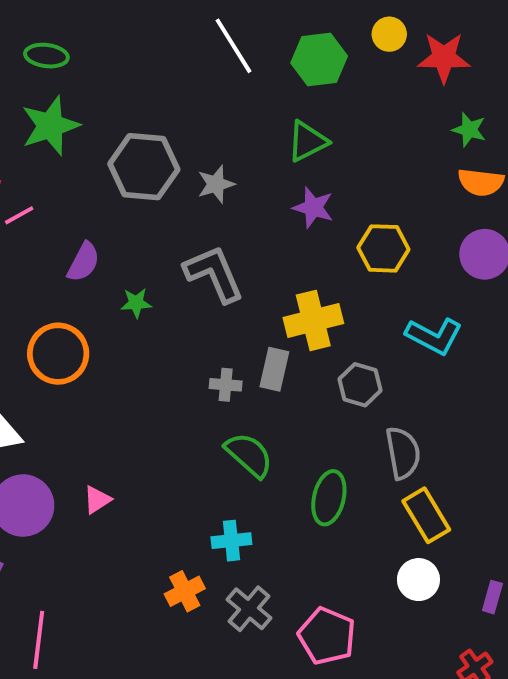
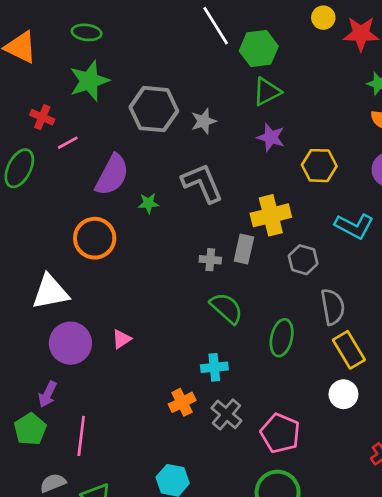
green hexagon: (319, 59) -> (259, 49), moved
purple semicircle: (83, 262) -> (112, 175), size x1.5

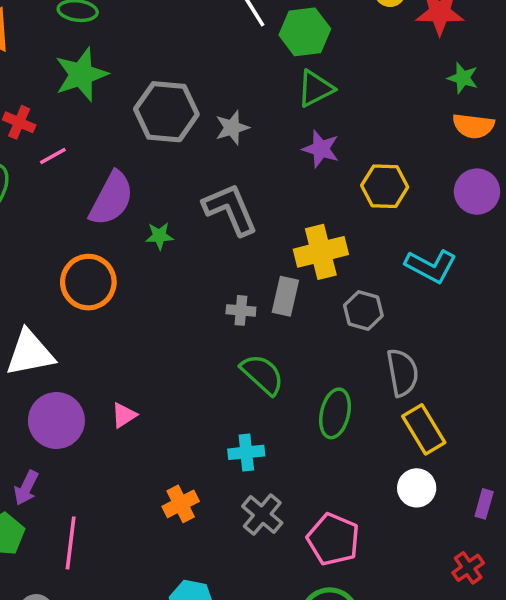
orange cross: (182, 402) -> (181, 504), moved

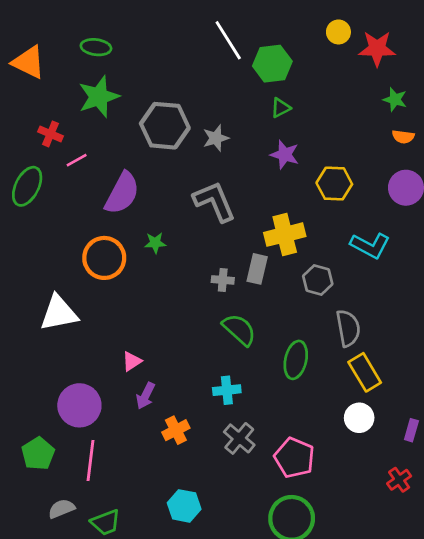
green triangle: (315, 89) -> (281, 108), size x0.7
orange semicircle: (473, 126) -> (403, 137), size x0.7
green star: (159, 236) -> (155, 243), moved
purple circle: (56, 420) -> (79, 405), moved
purple arrow: (26, 488) -> (146, 396), moved

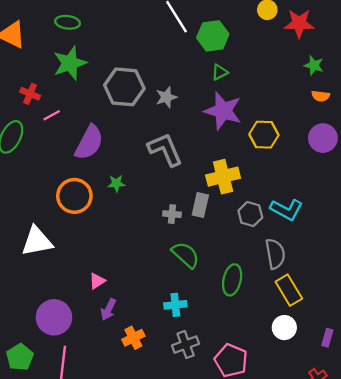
purple star: (285, 155) -> (223, 111), size x1.6
cyan L-shape: (370, 246) -> (287, 210), moved
gray cross: (239, 438) -> (186, 345), turned 30

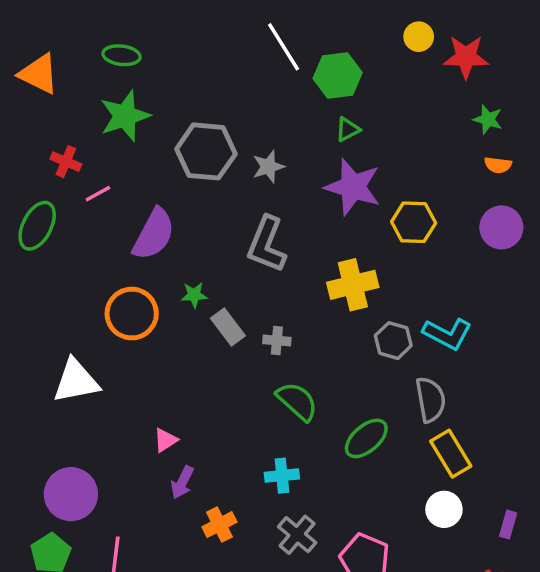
gray L-shape: (165, 149) -> (267, 244), turned -135
gray rectangle: (200, 205) -> (228, 327), moved, turned -50
green ellipse: (232, 280) -> (366, 438), turned 36
purple circle: (54, 317) -> (71, 494), moved
gray cross: (186, 345) -> (297, 535), turned -30

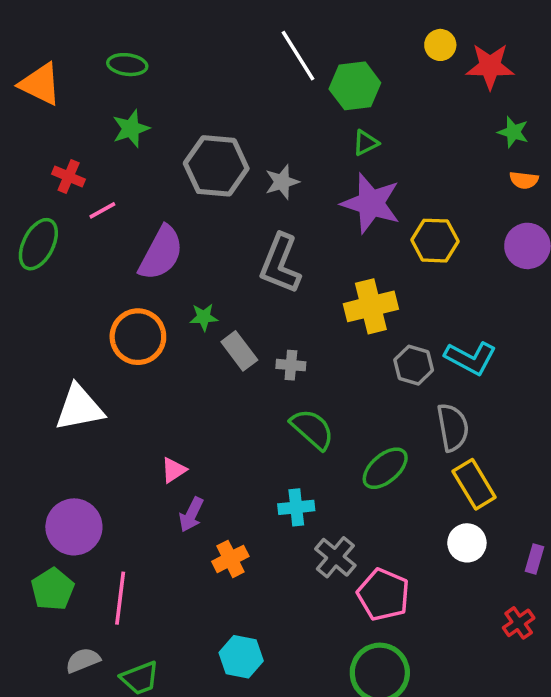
green star: (125, 116) -> (131, 129), size x0.7
gray cross: (297, 535) -> (335, 557), moved

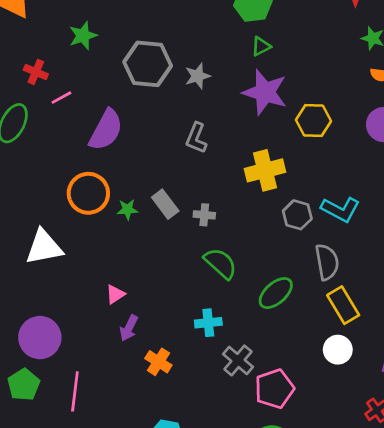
gray L-shape: (280, 264) -> (196, 138), size x0.7
green star: (204, 317) -> (127, 209), moved
orange cross: (230, 559) -> (158, 362), turned -30
pink pentagon: (383, 595) -> (274, 389), turned 30

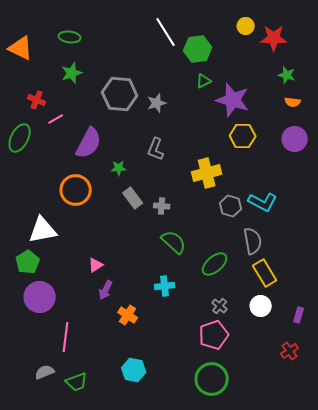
purple star: (265, 92) -> (233, 100), moved
green star: (127, 209) -> (119, 168), moved
gray cross: (238, 360) -> (220, 306), moved, size x0.7
green pentagon: (24, 385) -> (28, 262), moved

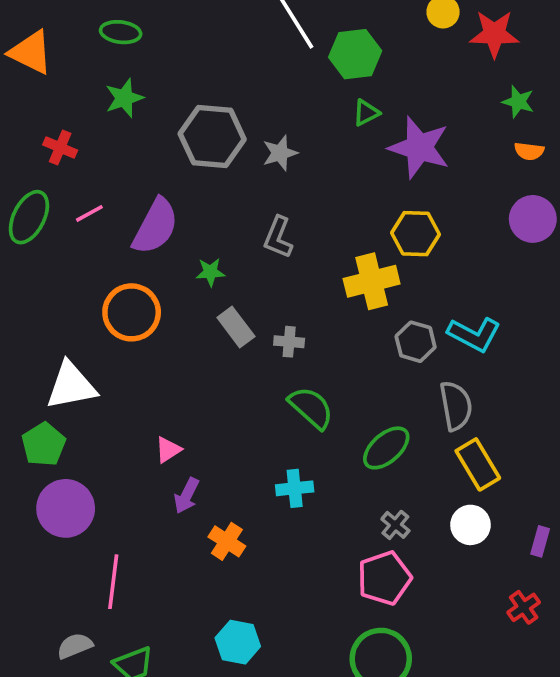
pink line: (56, 119) -> (89, 213), moved
yellow hexagon: (243, 136) -> (416, 234), moved

